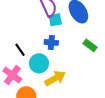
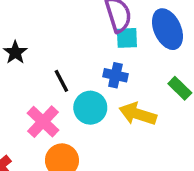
yellow arrow: (55, 78) -> (138, 114), moved, turned -140

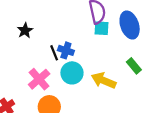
blue cross: (115, 75) -> (66, 50), moved

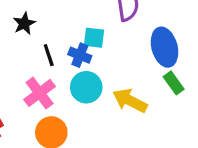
blue ellipse: (130, 25) -> (165, 47), moved
cyan square: (101, 28) -> (94, 38), moved
black line: (54, 53) -> (49, 55), moved

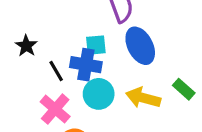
blue ellipse: (165, 47) -> (140, 46), moved
blue cross: (80, 55) -> (86, 65), size x1.4
green rectangle: (174, 83) -> (184, 89), moved

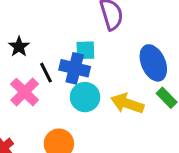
blue ellipse: (140, 46) -> (153, 63), moved
pink cross: (55, 109) -> (25, 92), moved

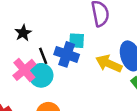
cyan circle: (85, 97) -> (41, 75), moved
yellow arrow: (127, 103) -> (109, 64), moved

